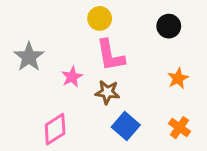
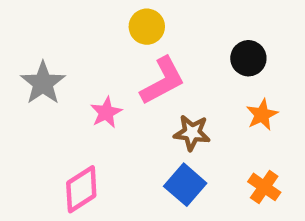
black circle: (169, 26) -> (248, 58), moved
pink L-shape: (110, 55) -> (163, 81), turned -108
brown star: (107, 92) -> (192, 133), moved

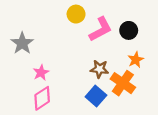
pink L-shape: (163, 81) -> (101, 29), moved
pink star: (106, 112) -> (41, 73), moved
orange cross: (264, 187) -> (123, 83), moved, size x1.5

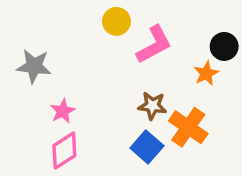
black circle: (129, 30) -> (224, 46), moved
gray star: (22, 43) -> (34, 66), turned -30
orange star: (136, 60) -> (206, 73), moved

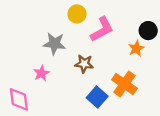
gray star: (34, 66) -> (54, 44), moved
brown star: (152, 106) -> (84, 64), moved
pink diamond: (64, 151) -> (19, 99), moved, turned -65

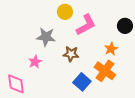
orange star: (136, 48) -> (111, 49), moved

